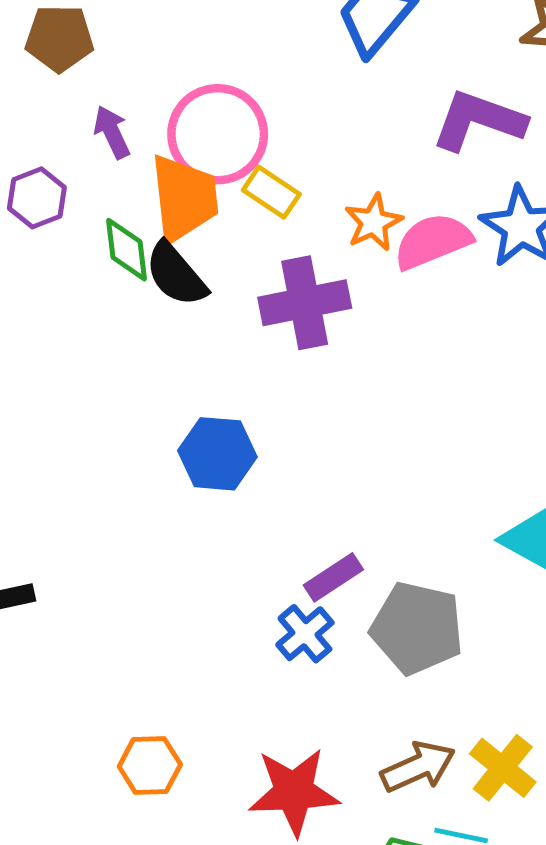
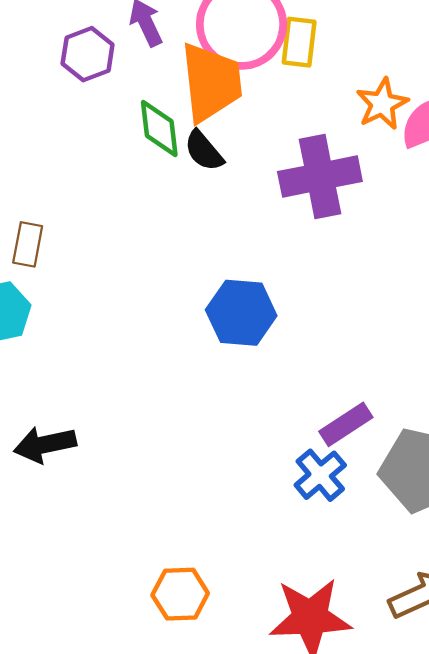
yellow rectangle: (271, 192) -> (299, 42), moved, turned 63
purple hexagon: (37, 198) -> (88, 54), moved
black semicircle: (176, 274) -> (204, 151), size x0.7

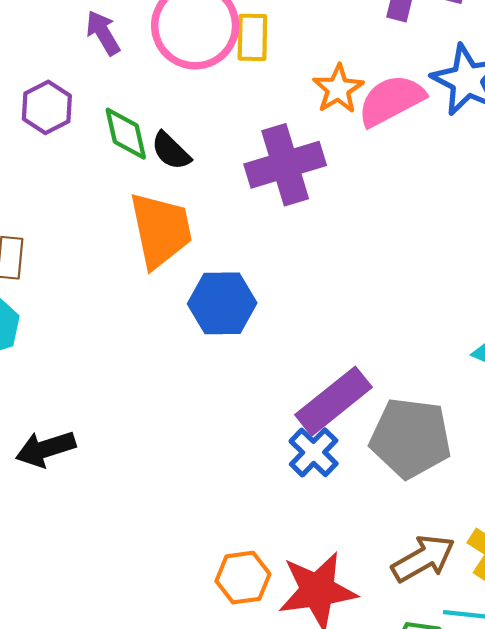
purple hexagon: (88, 54) -> (47, 107), moved
orange trapezoid: (211, 82) -> (161, 230), moved
purple rectangle: (346, 424) -> (334, 401), size x1.5
orange hexagon: (180, 594) -> (243, 578), moved

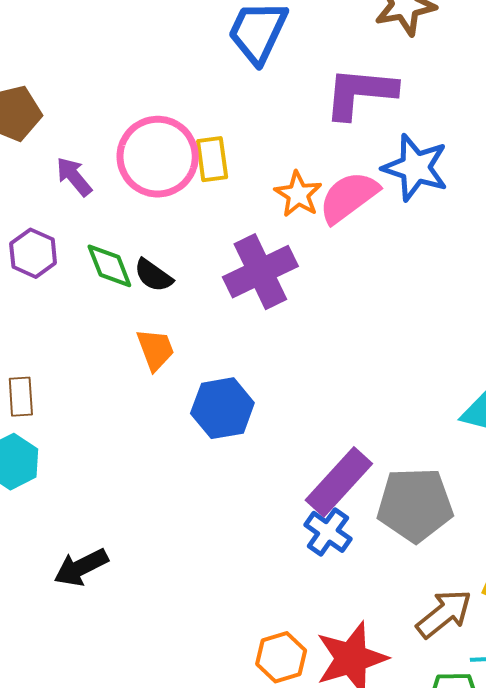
orange trapezoid: (161, 230) -> (155, 349), size x0.6

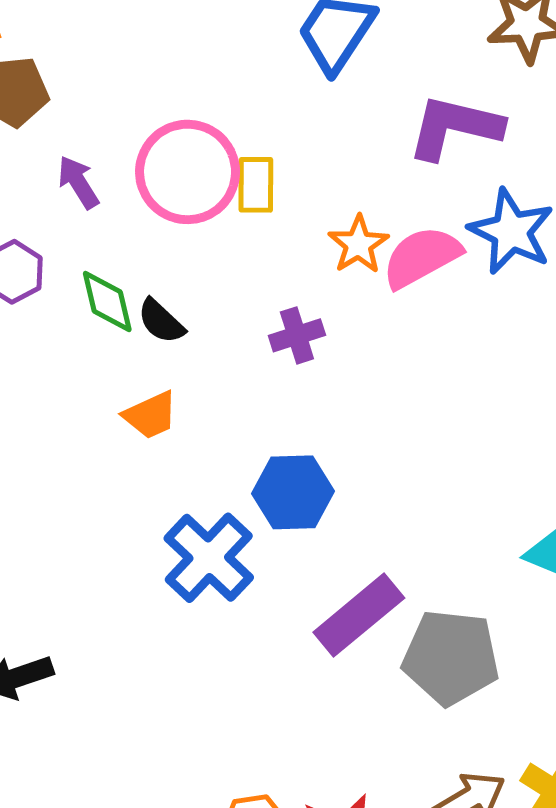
purple cross: (260, 272) -> (297, 335), size x0.6
orange trapezoid: (155, 349) -> (151, 415), turned 78
blue hexagon: (222, 408) -> (293, 492), moved
blue cross: (328, 532) -> (209, 558), moved, size x1.5

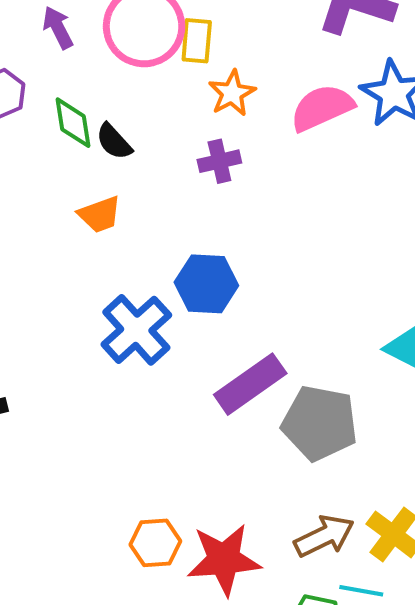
orange star: (358, 244) -> (232, 93), moved

